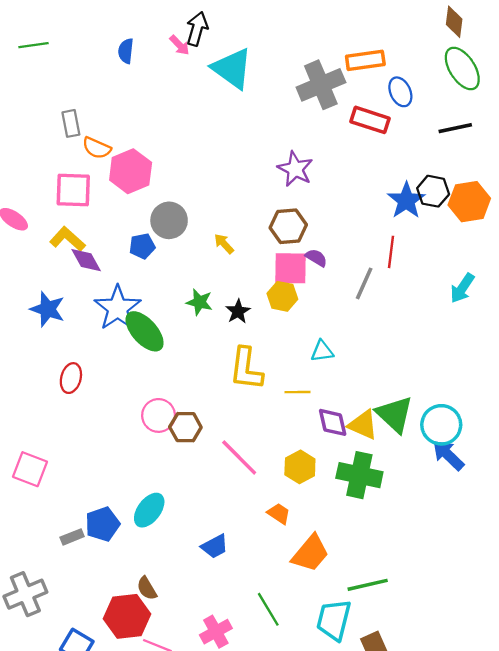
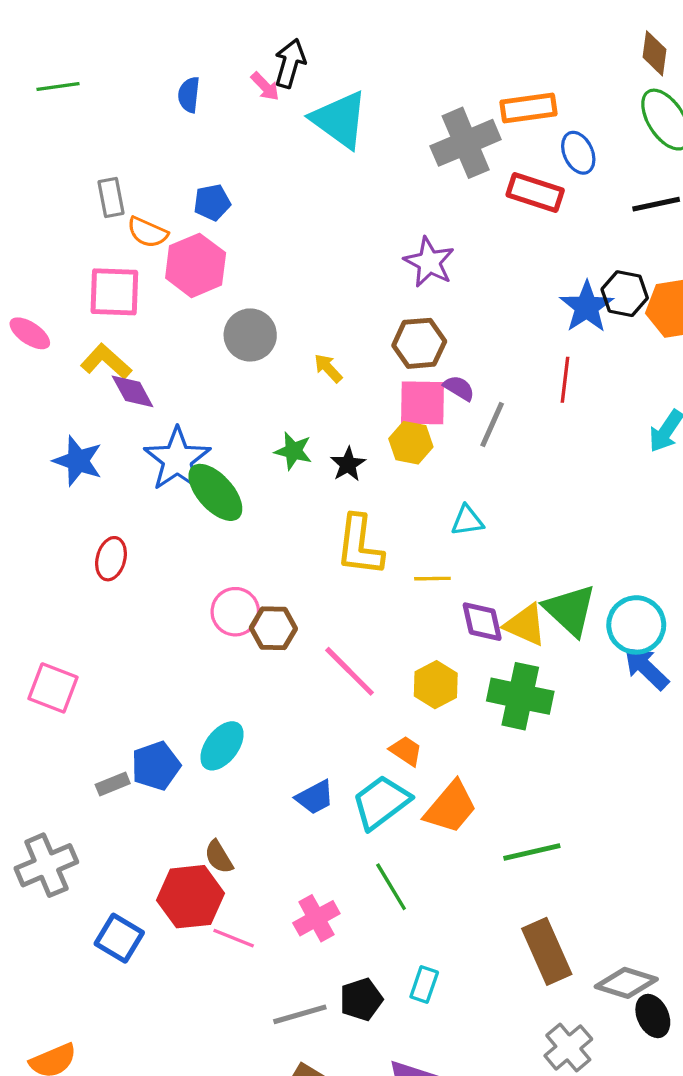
blue pentagon: (142, 246) -> (212, 202), moved
gray line: (364, 283) -> (492, 424), moved
cyan trapezoid: (334, 620) -> (381, 802), moved, turned 39

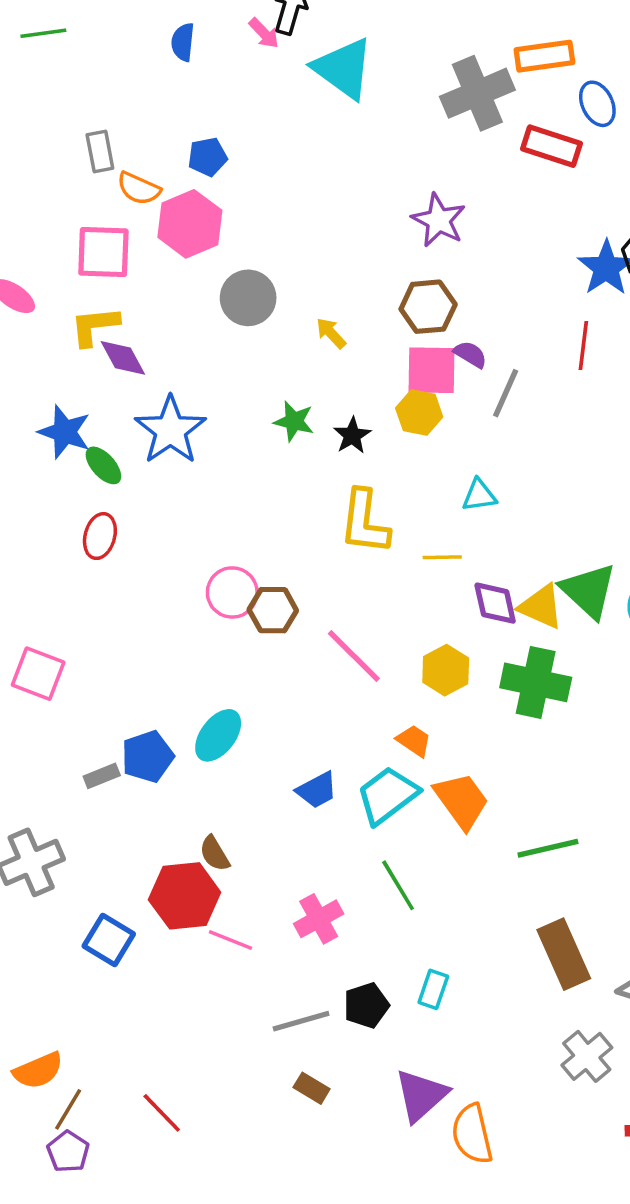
yellow L-shape: (106, 362) -> (95, 326), turned -48
green ellipse: (215, 492) -> (103, 465), moved, size x0.6
orange trapezoid: (451, 807) -> (462, 801), turned -76

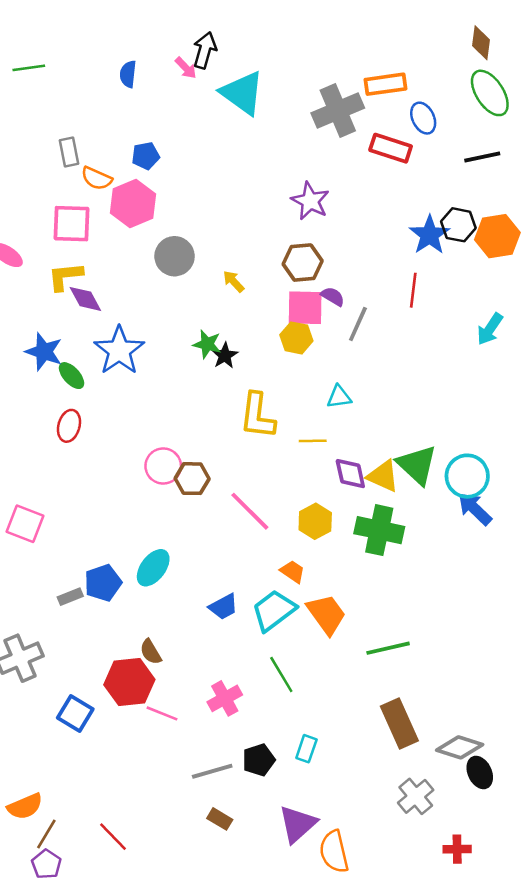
black star: (352, 435) -> (225, 355), moved

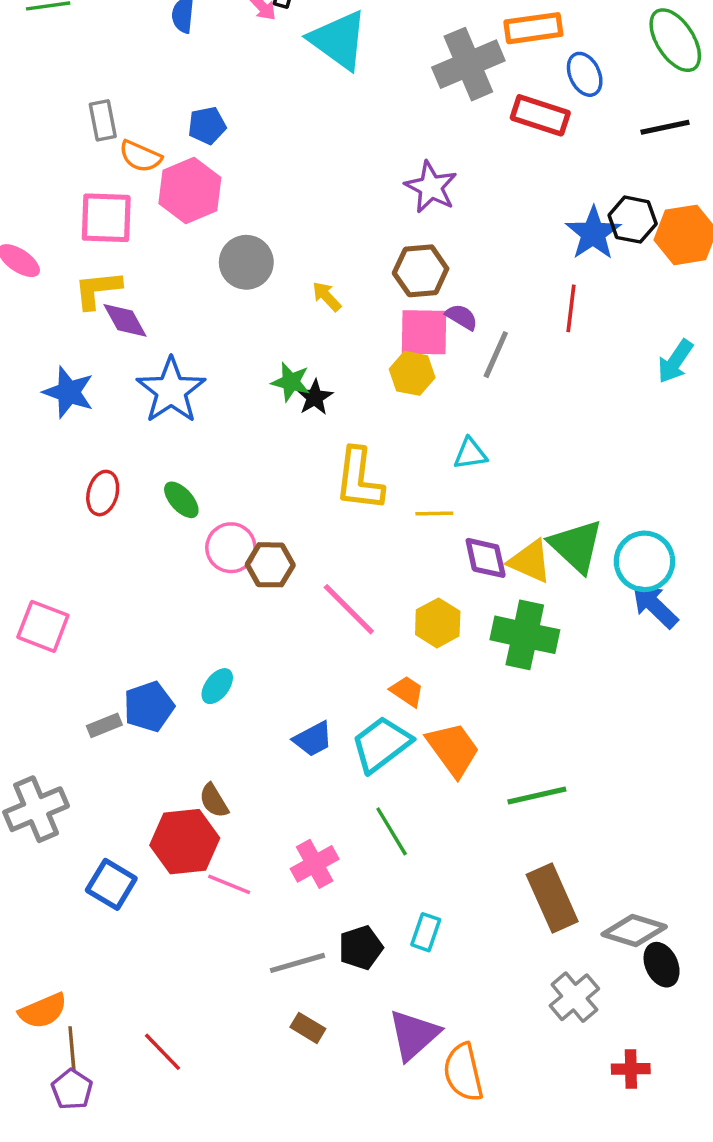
green ellipse: (72, 376) -> (181, 500), moved
cyan ellipse: (153, 568) -> (217, 686), size x0.7
brown line: (46, 834) -> (72, 1048), turned -36

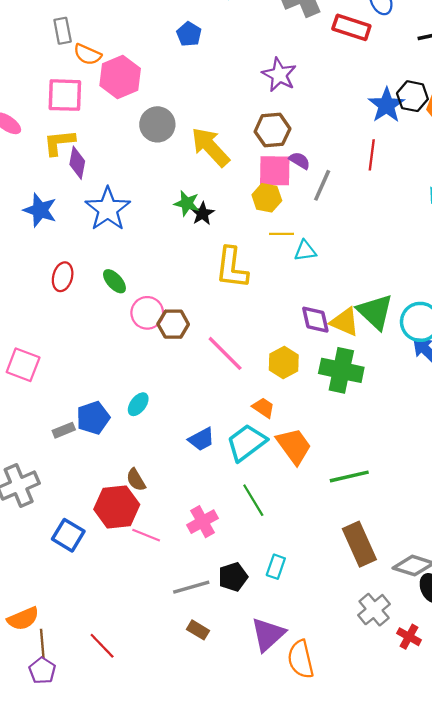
blue pentagon: (207, 126) -> (189, 34), moved, turned -30
yellow arrow: (327, 296) -> (210, 147), size x2.0
purple diamond: (125, 320) -> (77, 163), turned 40
yellow line: (434, 514) -> (281, 234), moved
red cross: (631, 1069) -> (409, 637), moved, turned 30

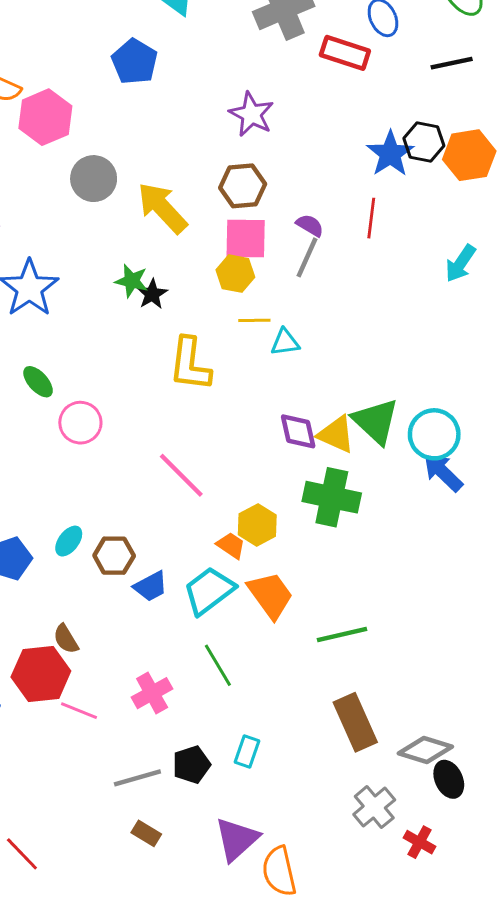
blue pentagon: (189, 34) -> (135, 62), size x1.4
purple semicircle: (300, 161) -> (310, 225), moved
brown hexagon: (173, 324) -> (114, 556), moved
yellow hexagon: (284, 362) -> (257, 525), moved

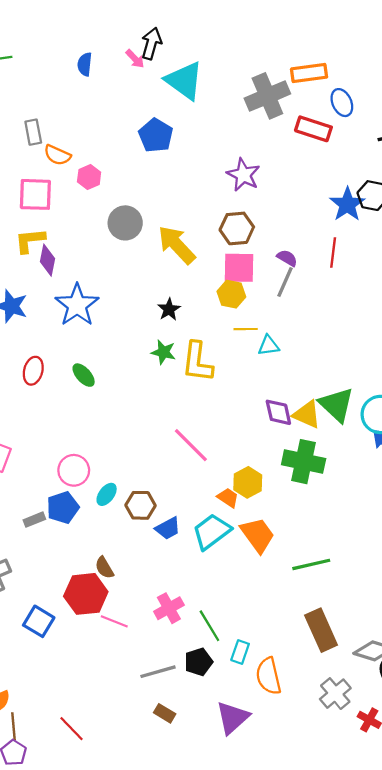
pink hexagon: (45, 117) -> (89, 177), size x0.6
green star: (132, 281) -> (163, 352), moved
pink circle: (80, 423) -> (74, 470), moved
green line: (218, 665) -> (209, 626), moved
orange semicircle: (279, 871) -> (269, 676), moved

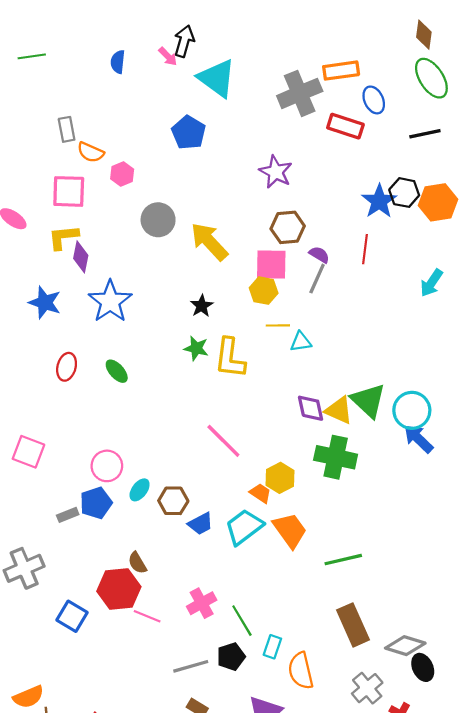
brown hexagon: (237, 228) -> (288, 227), moved

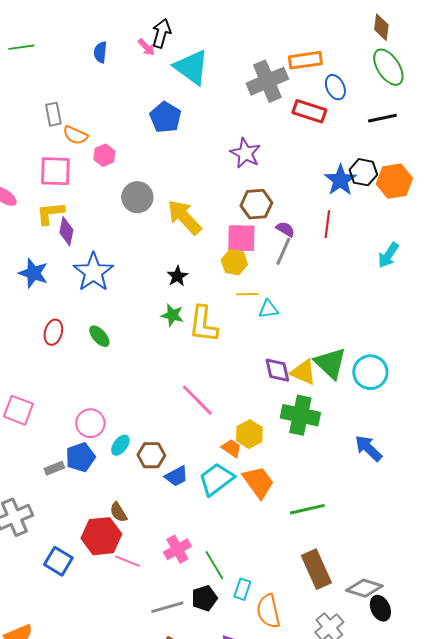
blue arrow: (418, 439) -> (368, 448), moved

